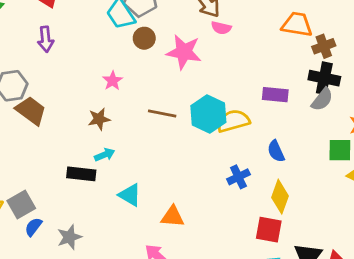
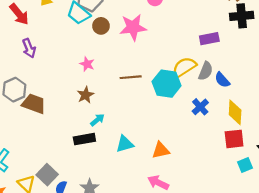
gray semicircle: (322, 100) -> (206, 71), moved
cyan hexagon: (208, 114) -> (167, 84), moved
cyan triangle: (130, 195) -> (125, 144), turned -30

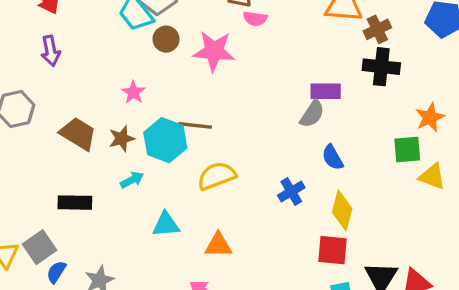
yellow semicircle: (184, 67) -> (217, 176), moved
gray semicircle: (206, 71) -> (312, 114), moved
cyan hexagon: (167, 84) -> (165, 140), moved
brown trapezoid: (34, 104) -> (78, 134), moved
black rectangle: (84, 139) -> (75, 203), moved

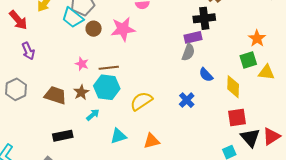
black cross: (381, 67) -> (204, 18), moved
brown line: (195, 125) -> (109, 68), moved
yellow diamond: (342, 210) -> (233, 87), moved
red square: (332, 250) -> (237, 117), moved

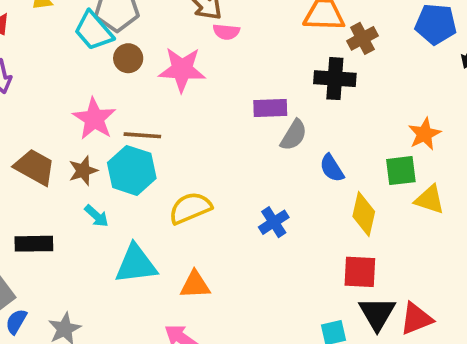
purple rectangle: (193, 37) -> (270, 108), moved
pink star: (82, 64) -> (94, 119), size x1.6
blue semicircle: (206, 75) -> (332, 168), moved
cyan arrow: (93, 115) -> (96, 216), turned 72
cyan triangle: (118, 136) -> (136, 264), size x1.4

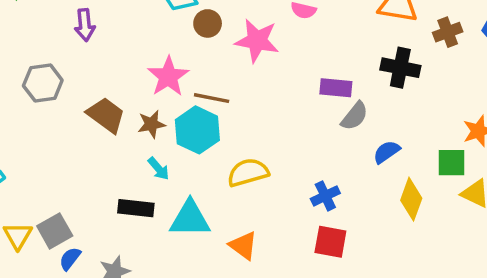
brown cross: (362, 38) -> (448, 32), moved
blue semicircle: (332, 168) -> (387, 152), turned 80
black rectangle: (34, 244) -> (136, 208), moved
red square: (360, 272) -> (330, 242), moved
orange triangle: (195, 285) -> (243, 246), turned 32

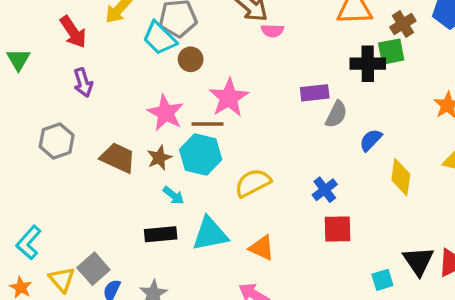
pink star: (257, 41) -> (229, 98), moved, turned -30
green square: (451, 163) -> (391, 52), moved

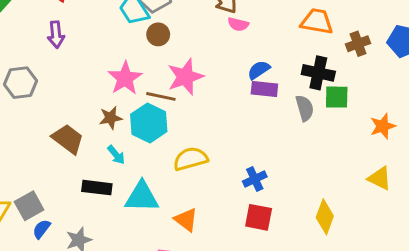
green square: (391, 52) -> (337, 97), moved
gray semicircle: (336, 114) -> (305, 108), moved, turned -55
blue semicircle: (371, 140) -> (259, 70), moved
brown trapezoid: (118, 158) -> (68, 139), moved
yellow diamond: (401, 177) -> (325, 217), moved

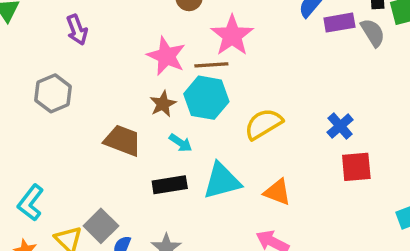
purple rectangle: (264, 89) -> (339, 23), moved

